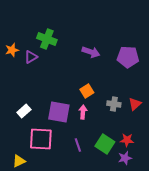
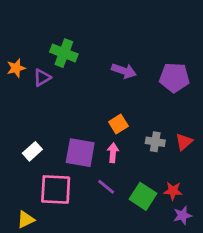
purple line: (78, 145) -> (106, 187), moved, turned -32
purple star: (125, 158) -> (183, 215), moved

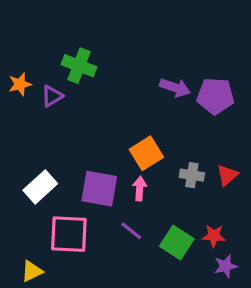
purple arrow: (124, 71) -> (175, 88), moved
orange square: (118, 124) -> (146, 153), size x1.4
white rectangle: (32, 151) -> (40, 187), size x1.4

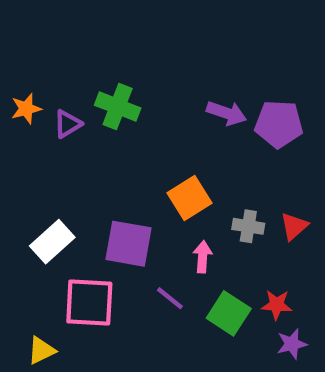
green cross: (79, 66) -> (118, 107), moved
pink arrow: (140, 189) -> (203, 257), moved

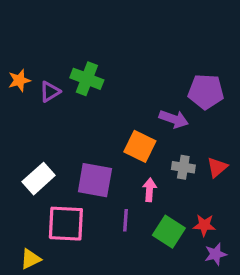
purple arrow: (227, 113) -> (174, 119), moved
orange square: (189, 198) -> (140, 146), turned -32
purple line: (170, 298) -> (125, 220), turned 55

